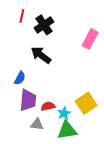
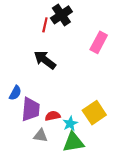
red line: (22, 16) -> (45, 25), moved
black cross: (44, 25) -> (61, 15), moved
blue semicircle: (20, 78) -> (15, 93), moved

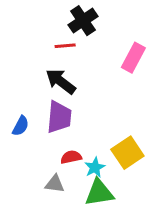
red line: (45, 25) -> (65, 46), moved, turned 72
purple trapezoid: (31, 109) -> (59, 117), moved

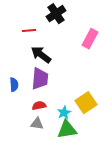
red line: (65, 46) -> (29, 31), moved
blue semicircle: (21, 126) -> (14, 85), turned -32
red semicircle: (71, 157) -> (39, 106), moved

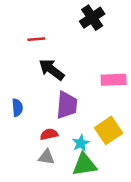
black cross: (56, 14) -> (92, 18), moved
pink rectangle: (90, 39) -> (114, 80), moved, turned 60
purple trapezoid: (40, 79) -> (67, 105), moved

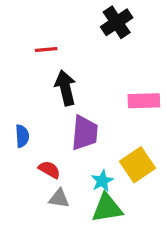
black arrow: (52, 70) -> (65, 88), turned 40
red semicircle: (49, 134) -> (49, 170), moved, turned 42

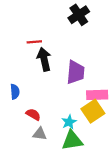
red line: (46, 49) -> (34, 42), moved
pink rectangle: (144, 101) -> (97, 95), moved
purple trapezoid: (85, 133) -> (75, 72), moved

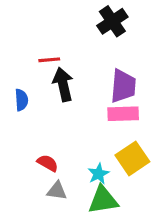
purple trapezoid: (75, 72) -> (123, 86), moved
blue semicircle: (15, 92) -> (21, 100), moved
pink rectangle: (97, 95) -> (123, 114), moved

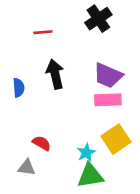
red line: (49, 60) -> (43, 32), moved
purple trapezoid: (123, 86) -> (108, 75), turned 108
gray triangle: (57, 191) -> (27, 167), moved

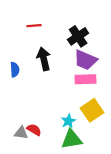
black cross: (98, 19) -> (78, 36), moved
red semicircle: (42, 143) -> (34, 130), moved

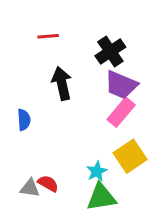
blue semicircle: (15, 70) -> (24, 120), moved
pink rectangle: (86, 79) -> (121, 112), turned -48

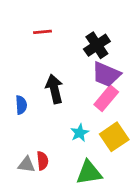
black arrow: (62, 83) -> (54, 89), moved
cyan star: (97, 171) -> (80, 133), moved
red semicircle: (48, 184) -> (42, 161), turned 54

